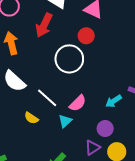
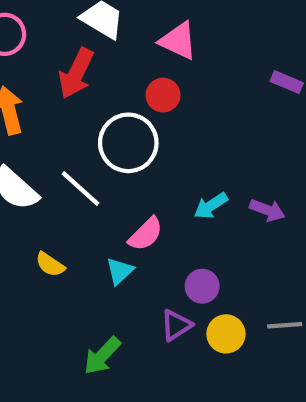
white line: (47, 98) -> (81, 188), moved
cyan arrow: (114, 101) -> (211, 206), moved

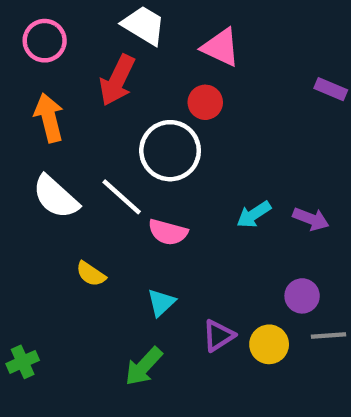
pink semicircle: (146, 234) -> (168, 232), moved, turned 60
cyan triangle: (120, 271) -> (161, 303), moved
purple circle: (202, 286) -> (302, 296), moved

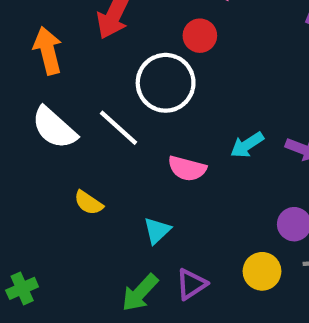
pink semicircle: (168, 232) -> (187, 168), moved
purple triangle: (218, 336) -> (191, 284), moved

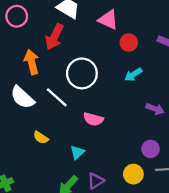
red circle: (200, 36) -> (129, 43), moved
orange arrow: (48, 51) -> (32, 62), moved
cyan arrow: (247, 145) -> (133, 75), moved

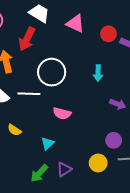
red circle: (129, 43) -> (108, 34), moved
cyan arrow: (133, 75) -> (98, 73), turned -56
white line: (57, 97) -> (29, 94), turned -40

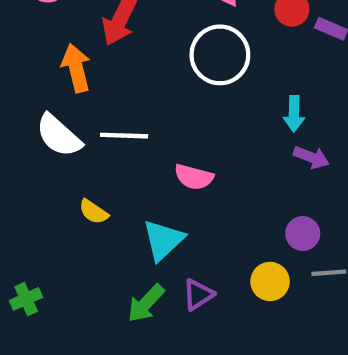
white circle: (52, 72) -> (220, 55), moved
cyan arrow: (98, 73) -> (294, 114), moved
cyan triangle: (47, 143) -> (163, 240), size x1.5

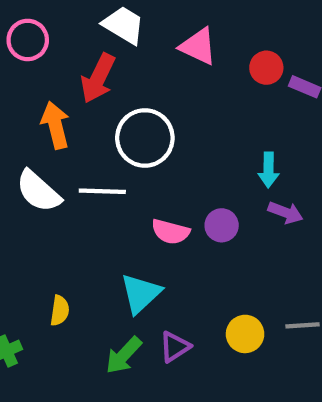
white circle: (220, 55) -> (145, 138), moved
yellow semicircle: (94, 212) -> (60, 311), moved, turned -116
purple circle: (303, 234) -> (222, 225), moved

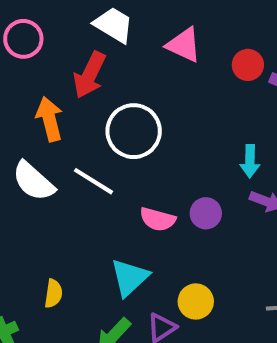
white line: (102, 191) -> (94, 181), turned 30
yellow circle: (245, 334) -> (196, 301), moved

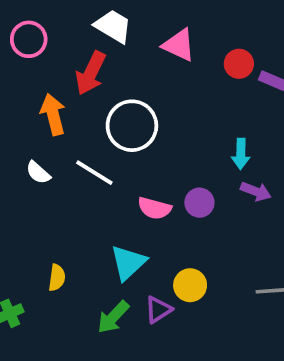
white semicircle: (33, 181) -> (38, 173), size x0.6

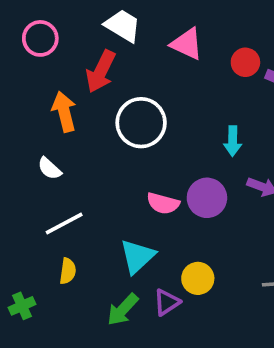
cyan arrow: (241, 154) -> (233, 141), moved
white line: (94, 173) -> (64, 223), moved, turned -60
purple circle: (199, 203) -> (207, 198), size x1.4

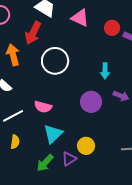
pink semicircle: (163, 203) -> (43, 107), moved

